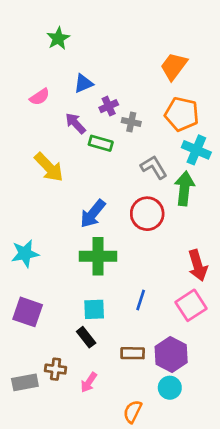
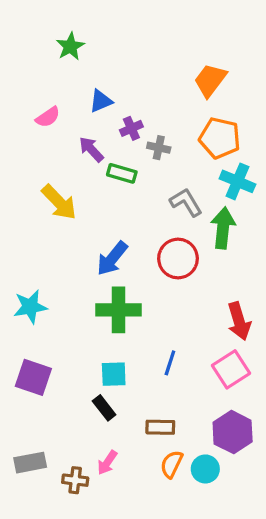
purple hexagon: (171, 354) -> (233, 432), moved
brown cross: (56, 369) -> (75, 480), moved
orange semicircle: (133, 412) -> (172, 464), moved

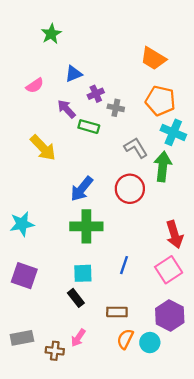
orange trapezoid: (210, 80) -> (153, 58), turned -96

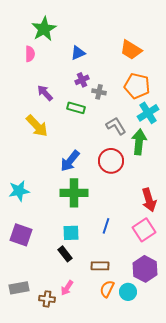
green star: (51, 34) -> (44, 29), size x1.4
blue triangle: (74, 74) -> (78, 53), moved
pink semicircle: (35, 85) -> (30, 54), moved, turned -56
purple arrow: (66, 109) -> (45, 93), moved
cyan cross: (173, 132) -> (148, 113), turned 35

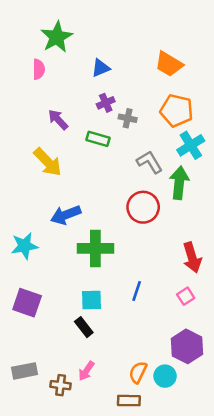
blue arrow: (70, 161) -> (66, 215), moved, turned 30
pink square: (144, 230) -> (186, 296), size x0.6
brown rectangle: (100, 266) -> (129, 401), moved

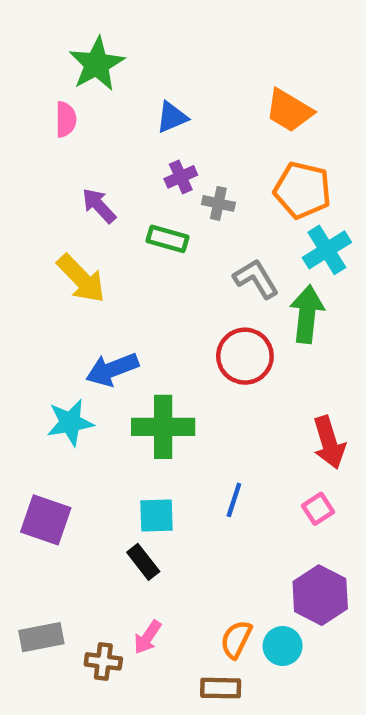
cyan star: (24, 246) -> (70, 423), moved

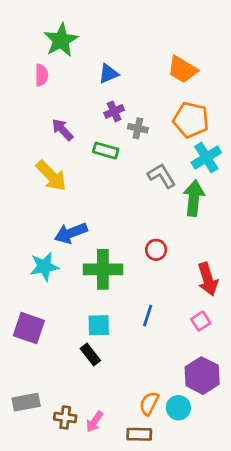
red circle: (245, 356) -> (156, 250), moved, size x0.6
pink arrow: (148, 637) -> (95, 422), moved

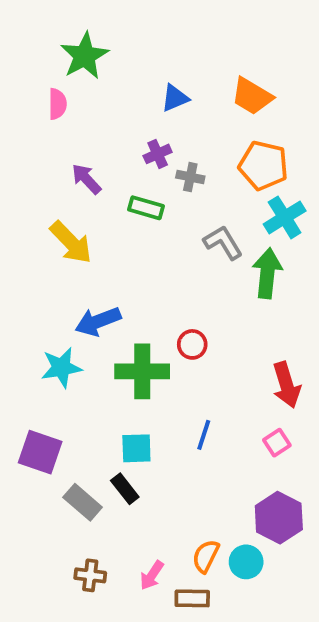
blue triangle: (109, 74) -> (175, 98), moved
red circle: (156, 250) -> (192, 344), moved
gray rectangle: (26, 402) -> (83, 502), moved, turned 52
pink arrow: (95, 422) -> (152, 575), moved

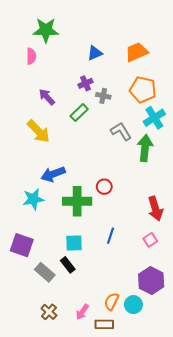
green star: (84, 56) -> (46, 30), turned 30
orange trapezoid: (252, 96) -> (137, 52), turned 125
green rectangle: (146, 208) -> (79, 113), turned -60
brown cross: (90, 575) -> (49, 312), turned 35

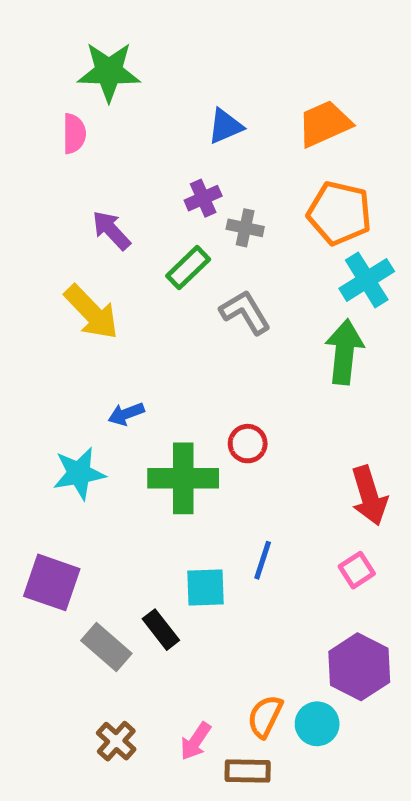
gray L-shape: (121, 131) -> (245, 312), moved
blue arrow: (53, 174) -> (126, 414), size x0.6
cyan square: (74, 243) -> (206, 587), moved

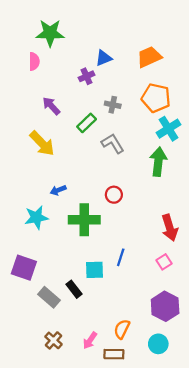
purple cross: (203, 198) -> (87, 76), moved
red circle: (248, 444) -> (114, 195), moved
cyan circle: (317, 724) -> (158, 344), moved

